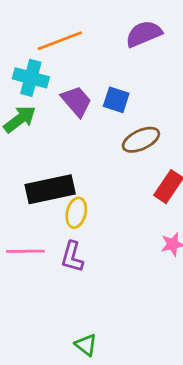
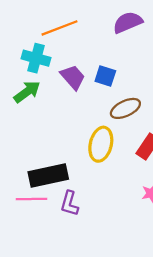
black rectangle: (50, 189) -> (48, 176), moved
yellow ellipse: (76, 213) -> (101, 144), moved, size x1.4

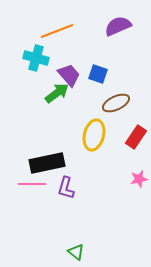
green arrow: (27, 92) -> (57, 93), moved

